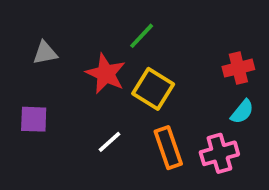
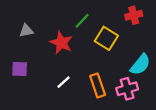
red cross: (238, 68) -> (134, 15), moved
yellow square: (153, 89) -> (106, 38), moved
cyan semicircle: (242, 112) -> (140, 65), size x1.5

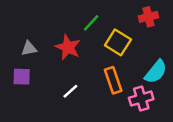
gray triangle: (26, 31) -> (29, 49), moved
orange rectangle: (98, 85) -> (113, 80), moved

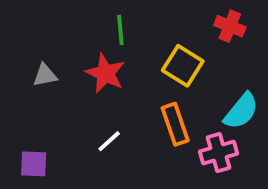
red cross: (148, 17) -> (230, 26), turned 36
green line: (91, 23) -> (120, 30), moved, turned -48
purple square: (22, 77) -> (34, 164), moved

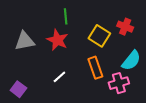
red cross: (230, 26) -> (125, 27), moved
gray triangle: (45, 75) -> (25, 41), size x1.5
purple square: (34, 164) -> (18, 89), turned 35

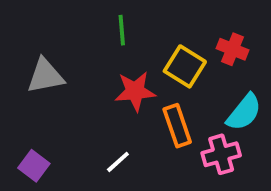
red star: (57, 40) -> (135, 91), moved, turned -30
white line: (59, 77) -> (118, 162), moved

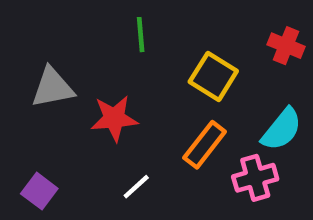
red cross: (233, 49) -> (286, 46), moved
red star: (135, 91) -> (114, 118), moved
orange rectangle: (177, 126) -> (205, 145), turned 57

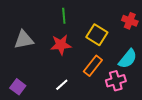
red star: (114, 118) -> (61, 45), moved

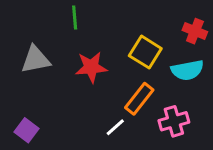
green line: (64, 16) -> (75, 18), moved
cyan semicircle: (128, 59) -> (187, 70), moved, turned 40
white line: (62, 85) -> (115, 127), moved

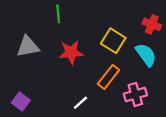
cyan semicircle: (187, 70) -> (146, 55), turned -115
white line: (115, 127) -> (80, 103), moved

